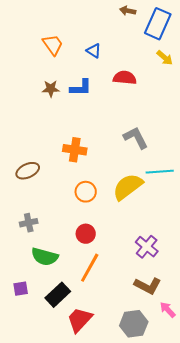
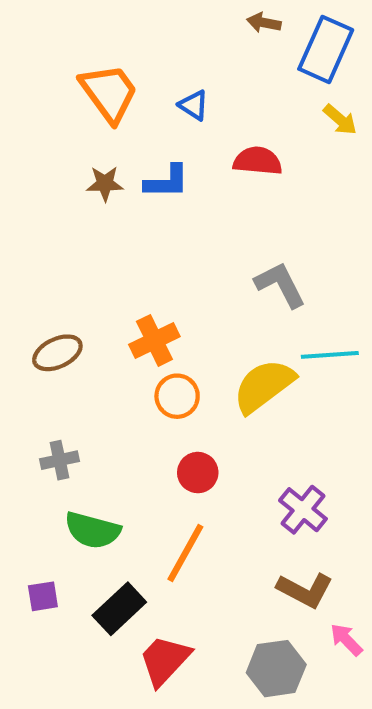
orange trapezoid: (53, 45) -> (109, 93), size x1.4
orange cross: (75, 150) -> (154, 340), moved, turned -35
red circle: (86, 234) -> (198, 473), moved

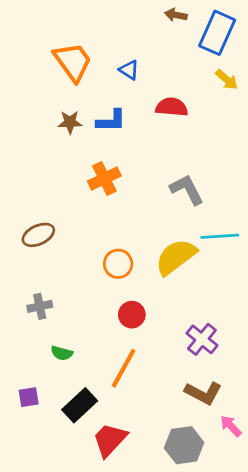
orange cross: (154, 340) -> (104, 179), moved
green semicircle: (92, 530) -> (62, 353), size x0.6

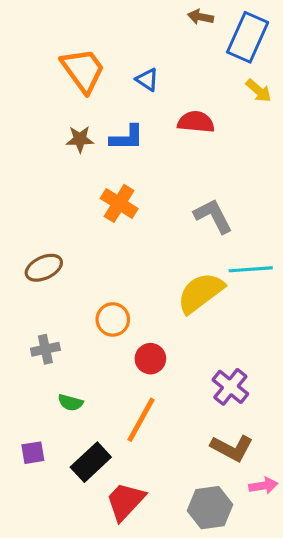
orange cross: (104, 179) -> (119, 203), turned -32
orange circle: (118, 264) -> (113, 319), moved
pink arrow: (231, 426) -> (263, 486), turned 125

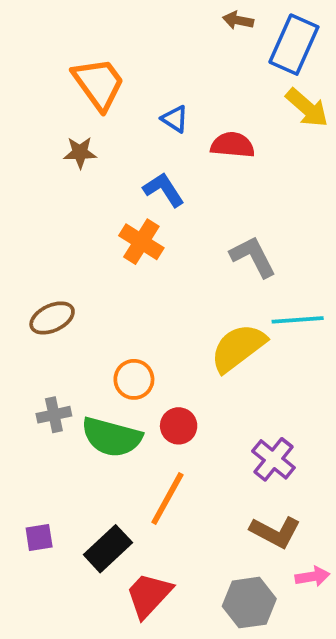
blue triangle: (147, 80) -> (175, 119), moved
yellow arrow: (259, 91) -> (307, 108), size x1.4
blue L-shape: (127, 138) -> (164, 190), moved, turned -123
brown star: (80, 139) -> (80, 152), moved
green semicircle: (70, 403) -> (112, 437), moved, size x2.0

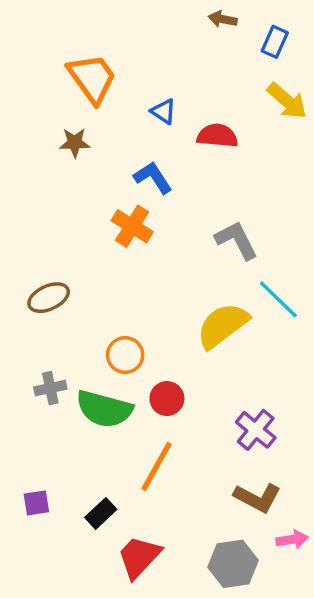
blue rectangle: (294, 45) -> (275, 42), size x0.6
cyan line: (298, 320) -> (278, 299), turned 48
black rectangle: (108, 549) -> (101, 513), size x0.7

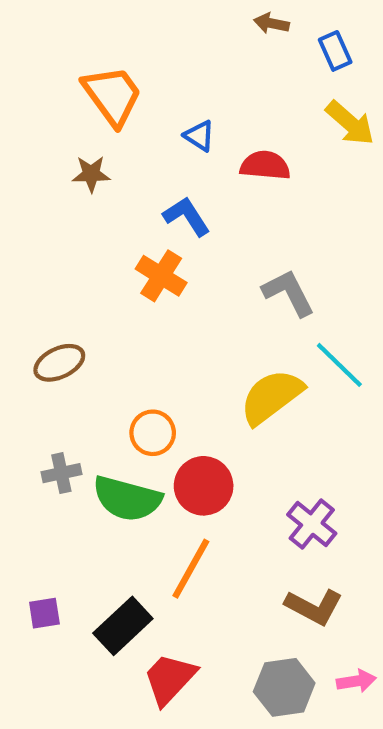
blue rectangle: (275, 42) -> (335, 51), turned -48
red circle: (167, 399) -> (204, 486), size x1.4
black rectangle: (101, 513) -> (123, 626), size x1.5
pink arrow: (292, 539) -> (356, 681), moved

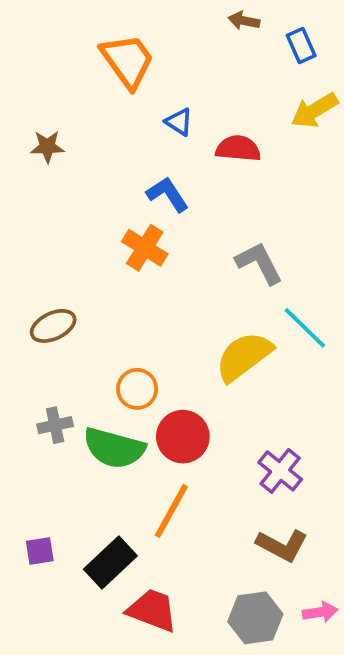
orange trapezoid: (112, 95) -> (128, 61), moved
yellow arrow: (350, 123) -> (314, 110), turned 108
brown star: (91, 174) -> (47, 147), moved
red trapezoid: (170, 679) -> (152, 610), turned 68

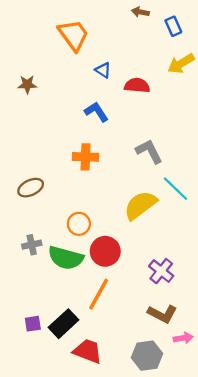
orange cross: (145, 248) -> (85, 157), moved, turned -30
purple square: (40, 551) -> (33, 324), moved
pink arrow: (320, 612) -> (183, 338), moved

